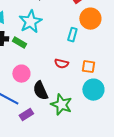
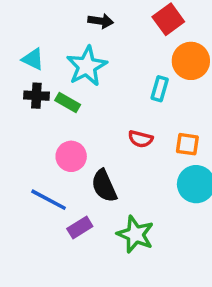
green star: (61, 105) -> (135, 234), moved

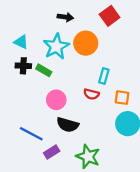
orange circle: (191, 61) -> (86, 43), moved
cyan rectangle: (160, 89) -> (104, 76), moved
pink circle: (71, 156) -> (56, 100), moved
black semicircle: (104, 186) -> (68, 125), turned -50

